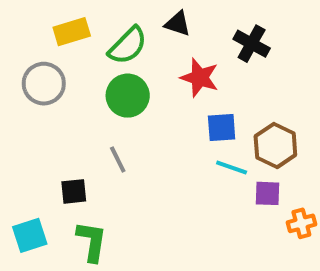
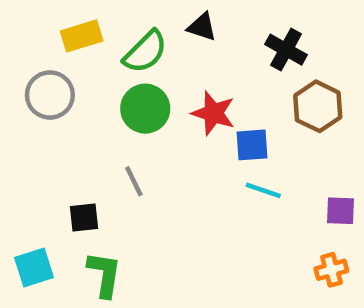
red star: (200, 78) -> (213, 113), moved
brown hexagon: (275, 145) -> (318, 106), moved
purple square: (267, 193) -> (340, 211), moved
orange cross: (301, 223) -> (331, 270), moved

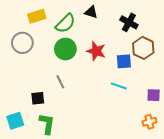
blue square: (252, 145) -> (124, 61), moved

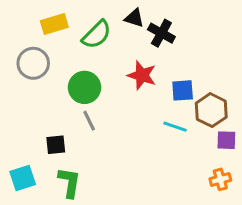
black cross: (129, 22) -> (161, 33), moved
brown hexagon: (143, 48) -> (211, 110), moved
green circle: (65, 49) -> (84, 87), moved

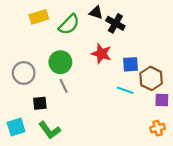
gray circle: (33, 63) -> (24, 73), moved
green L-shape: (69, 182) -> (50, 130), turned 135

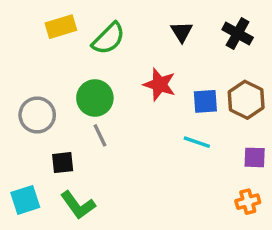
black triangle: (96, 13) -> (182, 32), moved, turned 40
black cross: (115, 23) -> (238, 33), moved
brown hexagon: (151, 78) -> (246, 100), moved

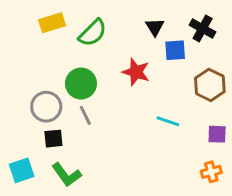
blue square: (205, 101) -> (175, 50), moved
gray circle: (37, 115) -> (46, 107), moved

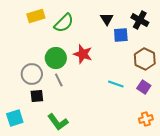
red star: (136, 72) -> (83, 54), moved
purple square: (217, 134) -> (144, 87), moved, turned 32
green L-shape: (66, 175) -> (58, 122), moved

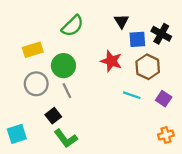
yellow rectangle: (36, 16) -> (33, 50), moved
black cross: (140, 20) -> (161, 34), moved
red star: (83, 54) -> (111, 61), moved
brown hexagon: (145, 59) -> (148, 67), moved
black square: (37, 96) -> (53, 116), moved, turned -32

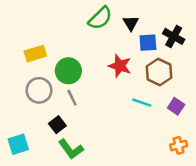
green semicircle: (73, 26) -> (100, 18), moved

